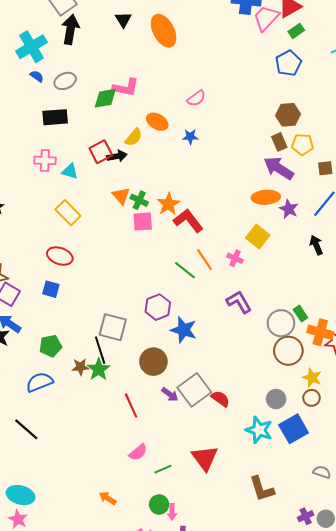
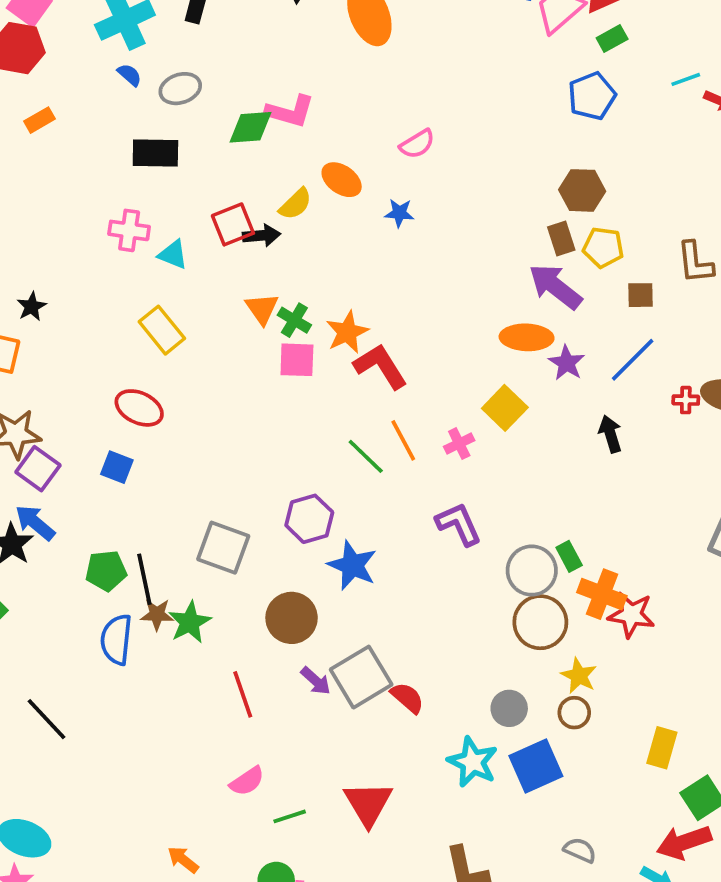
pink cross: (235, 258) -> (459, 443), turned 35
black line: (100, 350) -> (144, 579), moved
blue semicircle: (40, 382) -> (116, 640), moved, turned -68

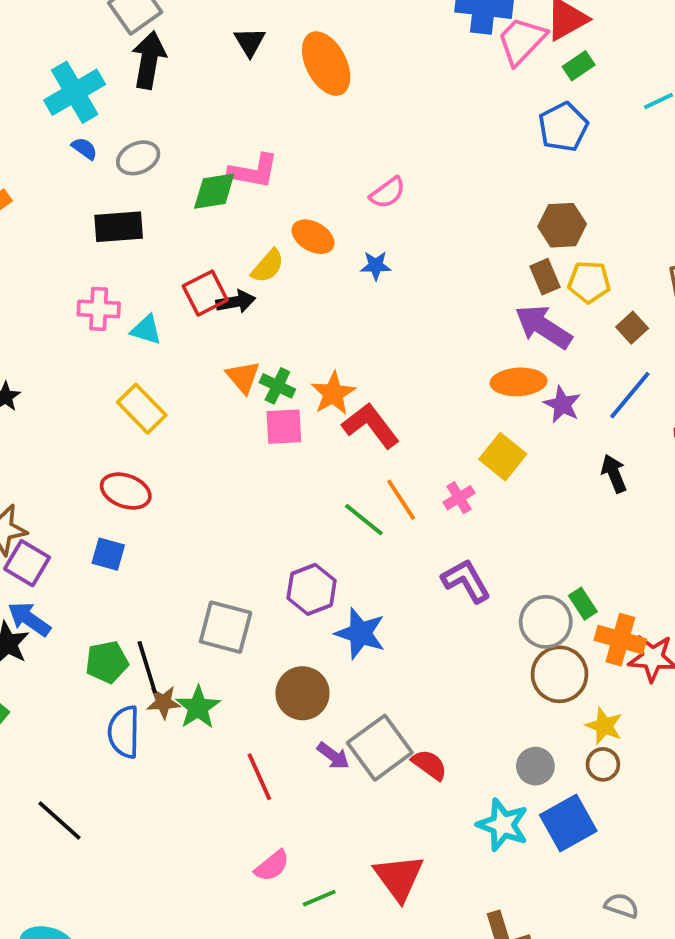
brown square: (641, 295) -> (632, 328), turned -36

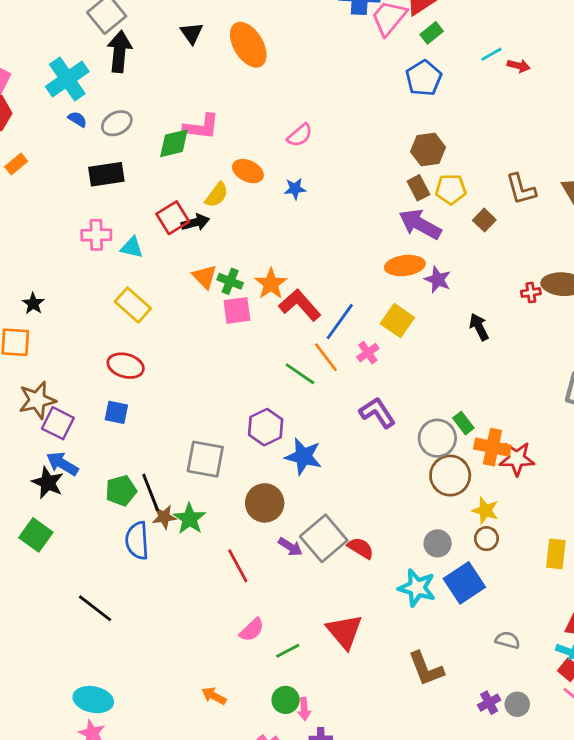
blue line: (630, 395) -> (340, 322), moved

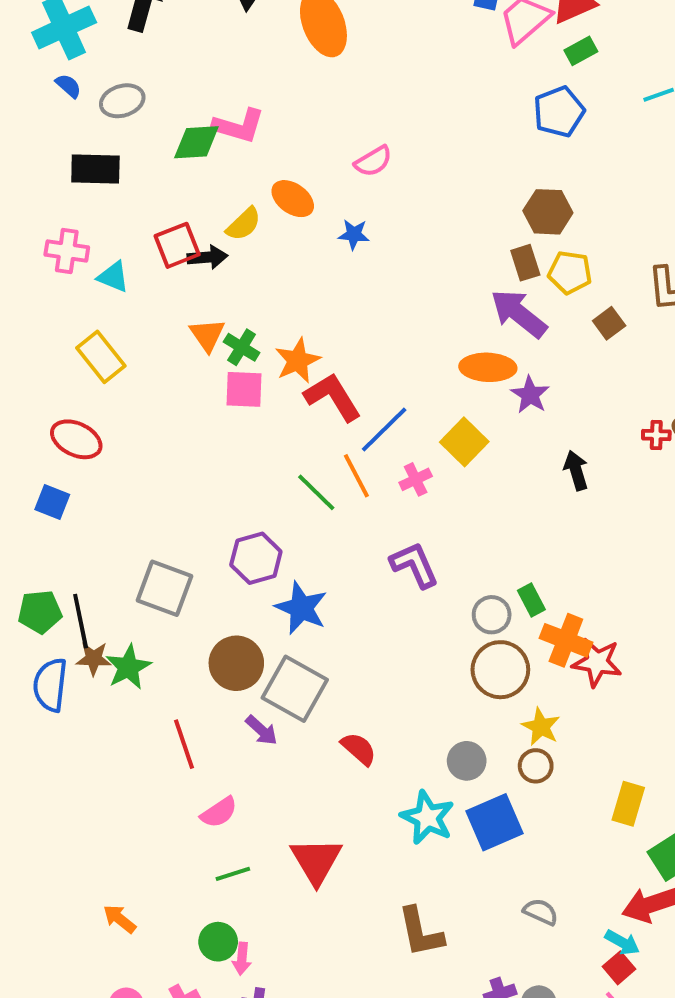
gray circle: (437, 438) -> (492, 615), size x0.7
gray square: (324, 538) -> (295, 689), moved, turned -30
pink semicircle: (252, 630) -> (219, 812), moved

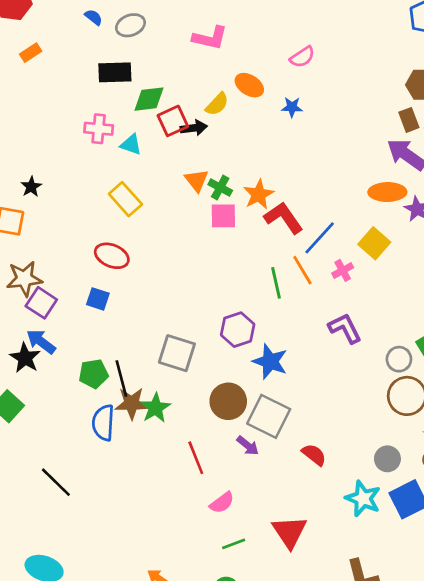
green diamond: (196, 142) -> (149, 99), moved
green line: (316, 492) -> (276, 283), turned 36
brown star: (94, 659) -> (132, 403), size x1.4

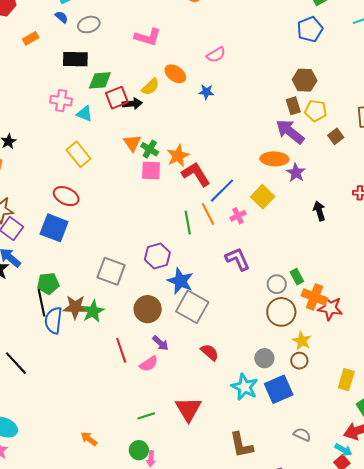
orange rectangle: (31, 53) -> (31, 38), moved
blue square: (98, 299) -> (54, 228), size x1.6
black line: (121, 378) -> (42, 303), moved
gray square: (269, 416) -> (192, 307), moved
pink semicircle: (222, 503) -> (149, 364), moved

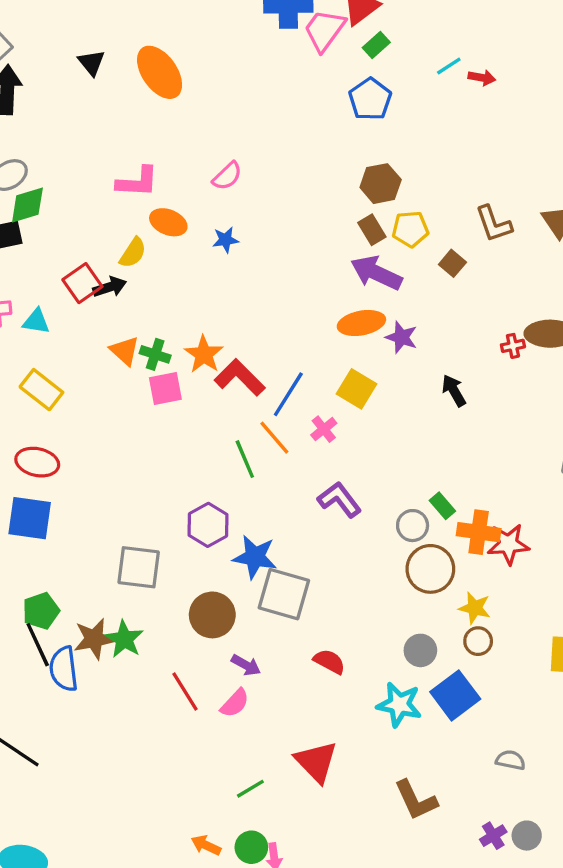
pink L-shape: (148, 37) -> (137, 182), moved
green diamond: (100, 80) -> (27, 205), moved
orange arrow: (89, 439) -> (206, 845), moved

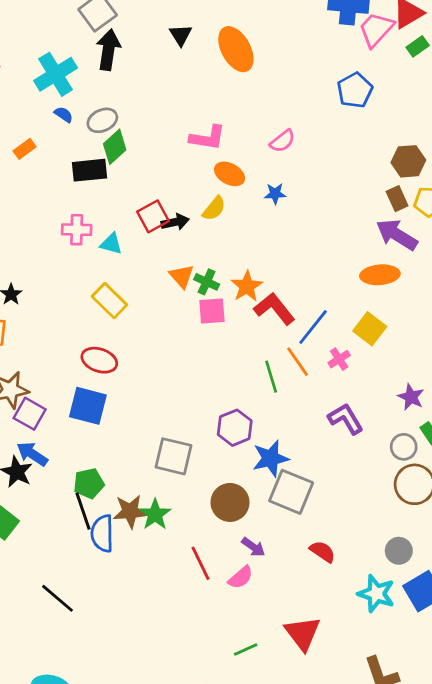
blue pentagon: (370, 99) -> (355, 90), moved
green diamond: (27, 205) -> (115, 147), turned -32
yellow semicircle: (133, 253) -> (214, 208), moved
purple star: (401, 337) -> (411, 397), moved
blue star: (255, 557) -> (271, 458), turned -30

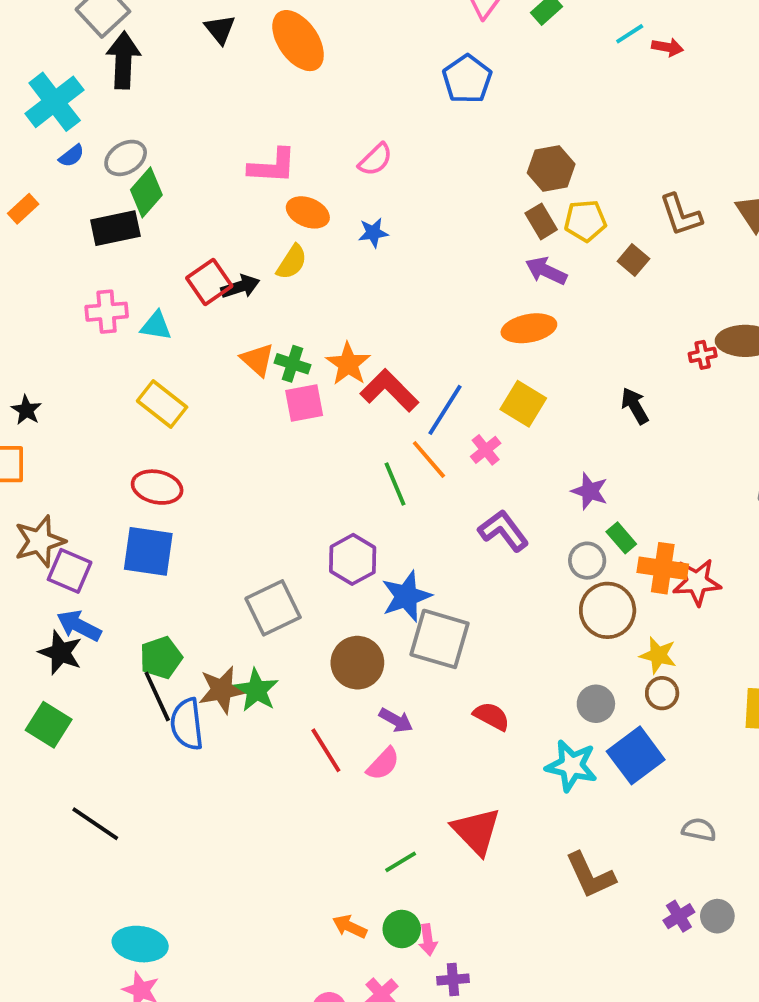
blue semicircle: (64, 115) -> (72, 156), turned 114
purple arrow: (397, 235) -> (546, 271), size x0.7
gray square: (173, 456) -> (273, 608), turned -33
black line: (57, 598) -> (95, 824), moved

